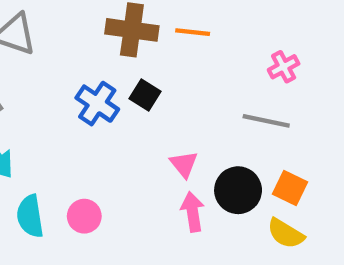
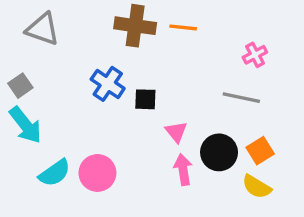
black square: (145, 95) -> (145, 99), moved, turned -30
orange square: (290, 188) -> (260, 151), turned 32
cyan semicircle: (30, 216) -> (55, 173), turned -116
pink circle: (84, 216) -> (97, 173), size x1.4

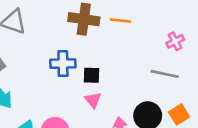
blue cross: (108, 84) -> (63, 64), turned -35
pink triangle: (176, 132) -> (93, 100), moved

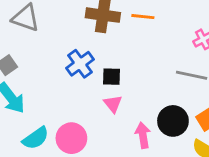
blue cross: (63, 64) -> (80, 64), turned -35

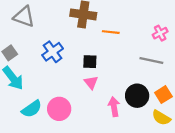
orange line: (143, 17) -> (111, 32), moved
blue cross: (80, 64) -> (53, 52), moved

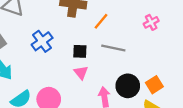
orange line: (111, 32) -> (101, 21), turned -56
gray line: (151, 61) -> (113, 48), moved

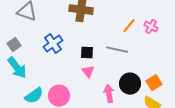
orange line: (101, 21) -> (129, 26), moved
pink cross: (151, 22) -> (151, 27), turned -32

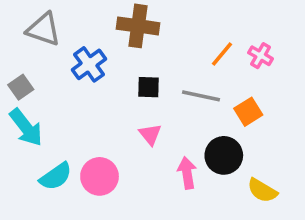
blue cross: (53, 44) -> (89, 64), moved
black square: (87, 53) -> (149, 87), moved
orange square: (154, 83) -> (248, 112), moved

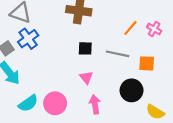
blue cross: (89, 64) -> (28, 39), moved
orange square: (248, 112) -> (147, 63), turned 35
pink arrow: (187, 173) -> (95, 104), moved

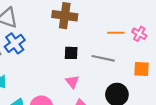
orange line: (130, 28) -> (116, 33), turned 49
orange square: (147, 63) -> (141, 69), moved

